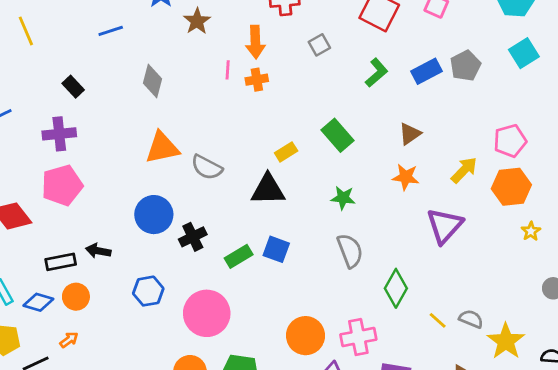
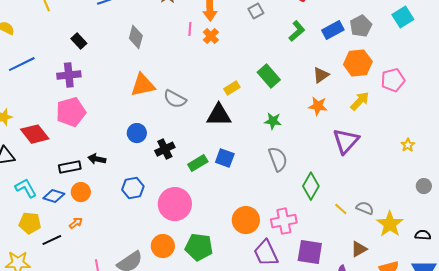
orange cross: (257, 80) -> (211, 36), turned -35
orange hexagon: (511, 187) -> (358, 63), moved
blue circle: (154, 215) -> (137, 133), size x0.7

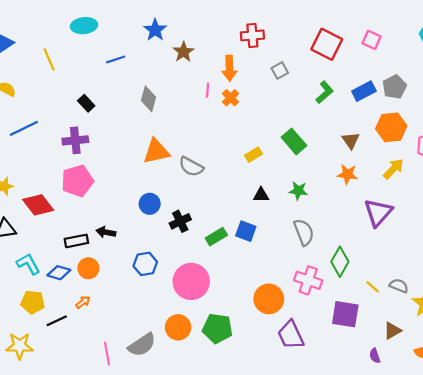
brown triangle: (321, 75) -> (351, 140), turned -30
black triangle: (219, 115) -> (261, 195), moved, size x0.6
pink cross: (284, 221) -> (308, 280), moved, turned 30
purple square: (310, 252) -> (345, 314), moved

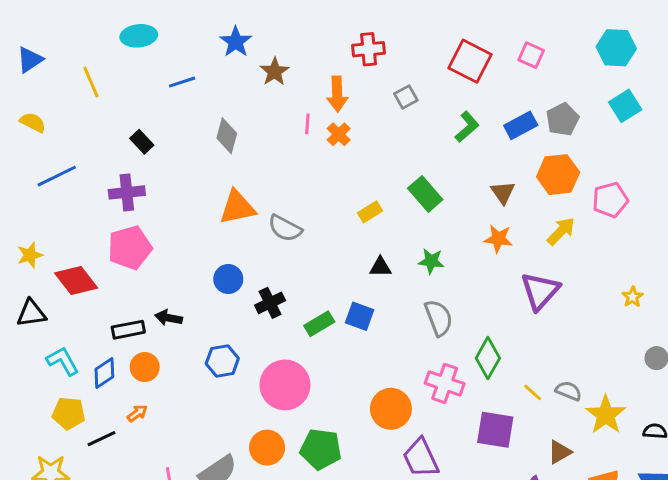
blue diamond: (59, 273) -> (104, 373), turned -50

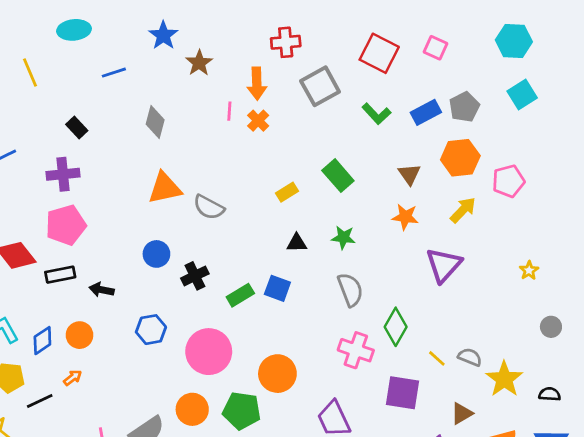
gray square: (406, 97) -> (320, 86), size x1.8
green L-shape: (467, 127) -> (376, 114), turned 88
black rectangle: (128, 330) -> (60, 275), moved
orange circle: (391, 409) -> (277, 374), moved

